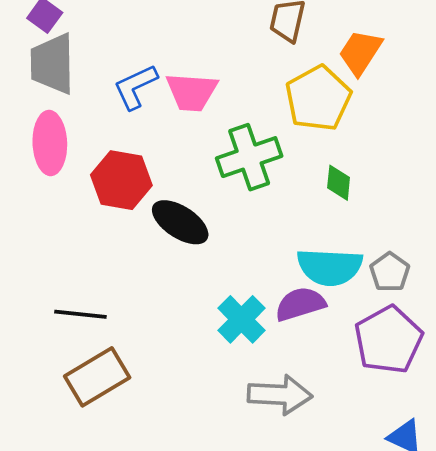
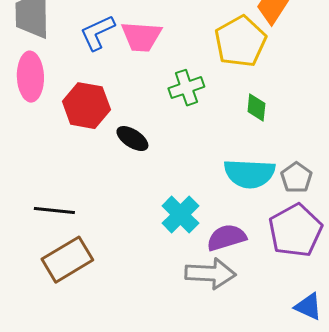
green cross: (249, 157) -> (186, 88), size x0.7
black ellipse: (180, 222) -> (132, 139), size x0.7
purple semicircle: (300, 304) -> (226, 238), moved

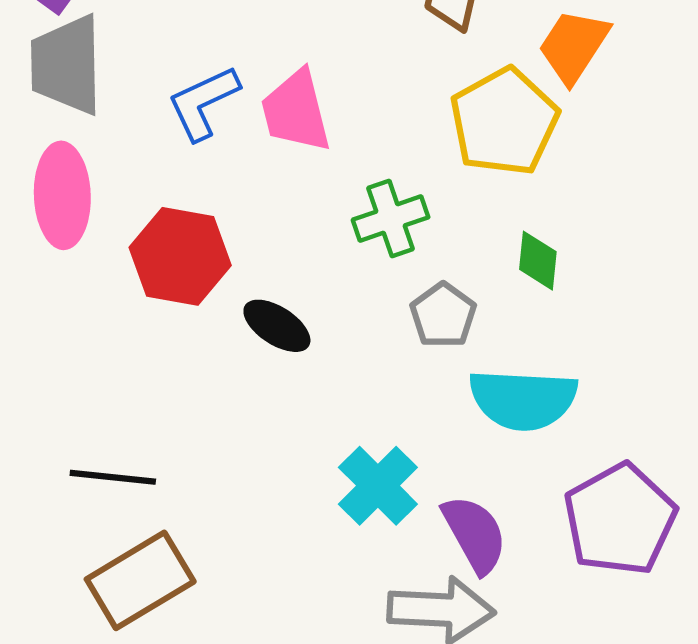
pink trapezoid: (141, 37) -> (296, 111), turned 72
gray pentagon: (296, 178) -> (443, 315), moved
purple semicircle: (226, 238) -> (475, 534), turned 78

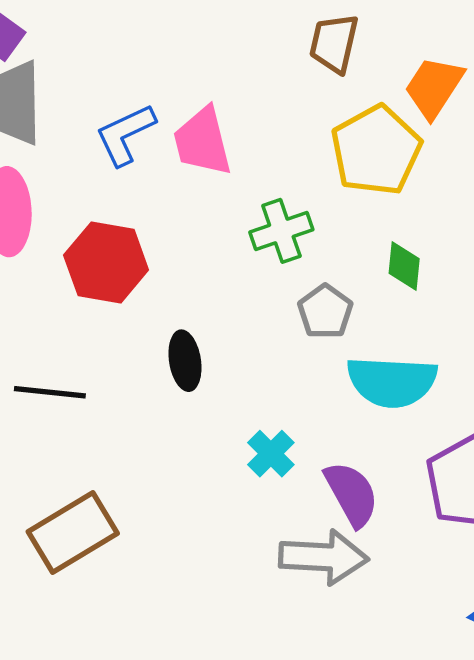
black ellipse: (277, 326) -> (185, 361), moved, turned 48
black line: (113, 477) -> (50, 392), moved
cyan cross: (378, 486) -> (271, 454), size x0.7

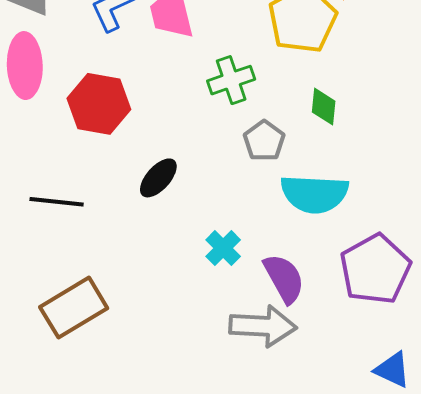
black ellipse: (185, 361) -> (158, 178), turned 51

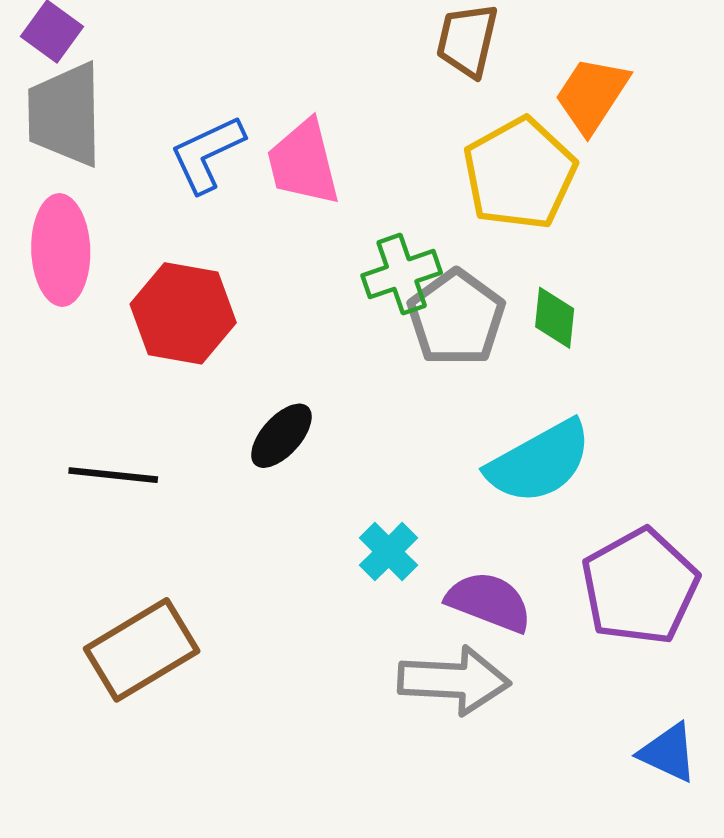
gray pentagon: (264, 141) -> (456, 318), moved, size x1.4
cyan semicircle: (314, 194) -> (539, 462), turned -32
purple semicircle: (284, 278) -> (489, 602), turned -40

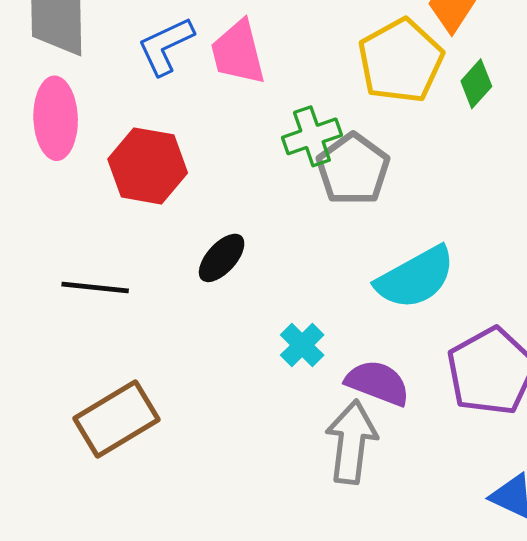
green diamond: (555, 318) -> (476, 84), moved, turned 36
gray arrow: (454, 680) -> (351, 442), turned -86

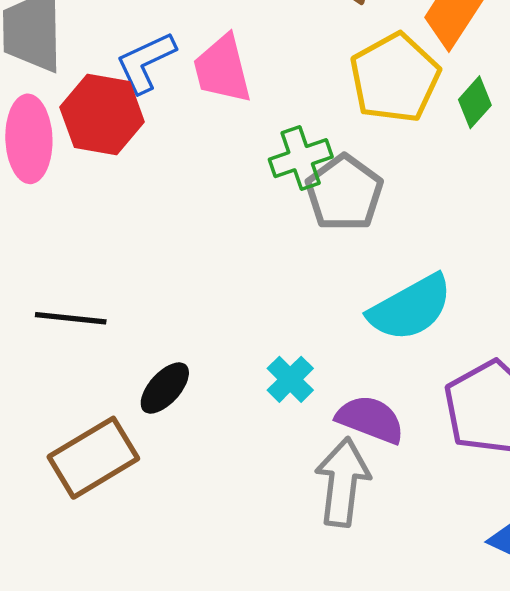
red hexagon: (148, 166) -> (102, 114), moved
black ellipse: (222, 258) -> (165, 388), moved

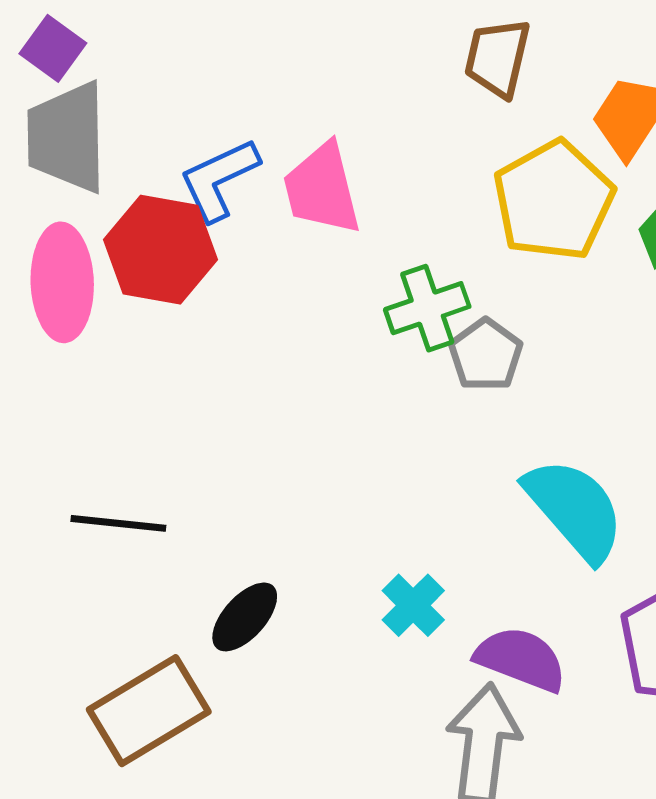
gray pentagon: (344, 193) -> (486, 355), size x0.7
cyan semicircle: (410, 308) -> (575, 509), turned -102

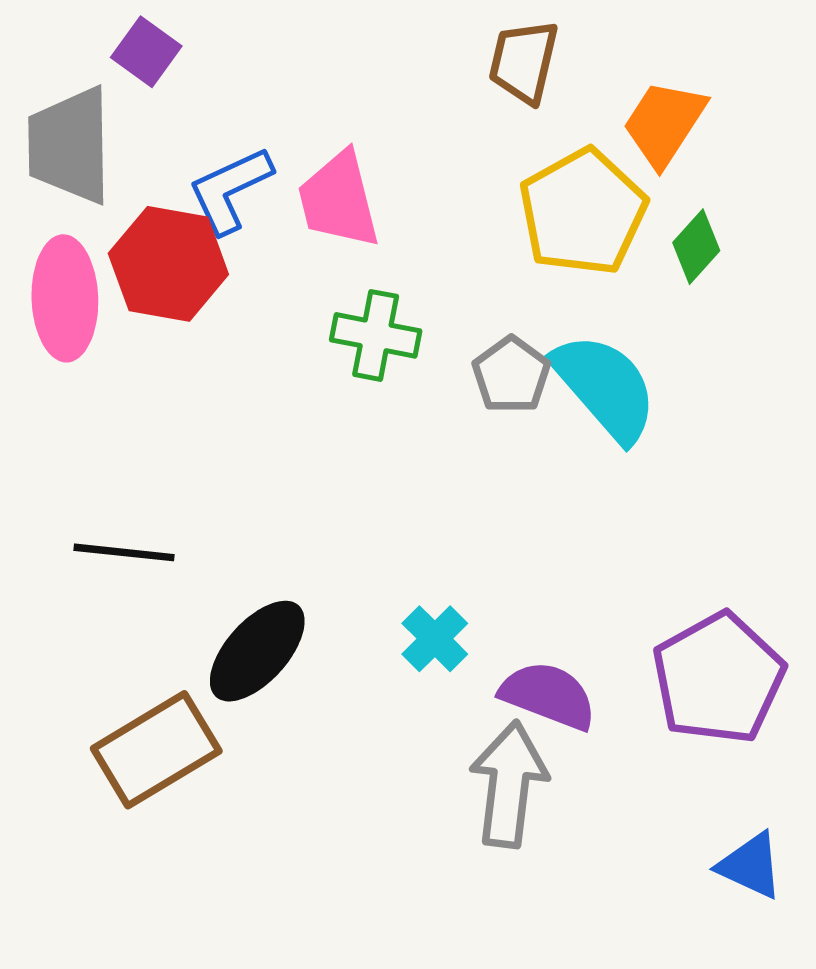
purple square: (53, 48) -> (146, 52), moved
green cross: (427, 308) -> (376, 335), moved, turned 30
cyan semicircle: (575, 509) -> (605, 387), moved
black ellipse: (245, 617) -> (257, 651), size x1.4

